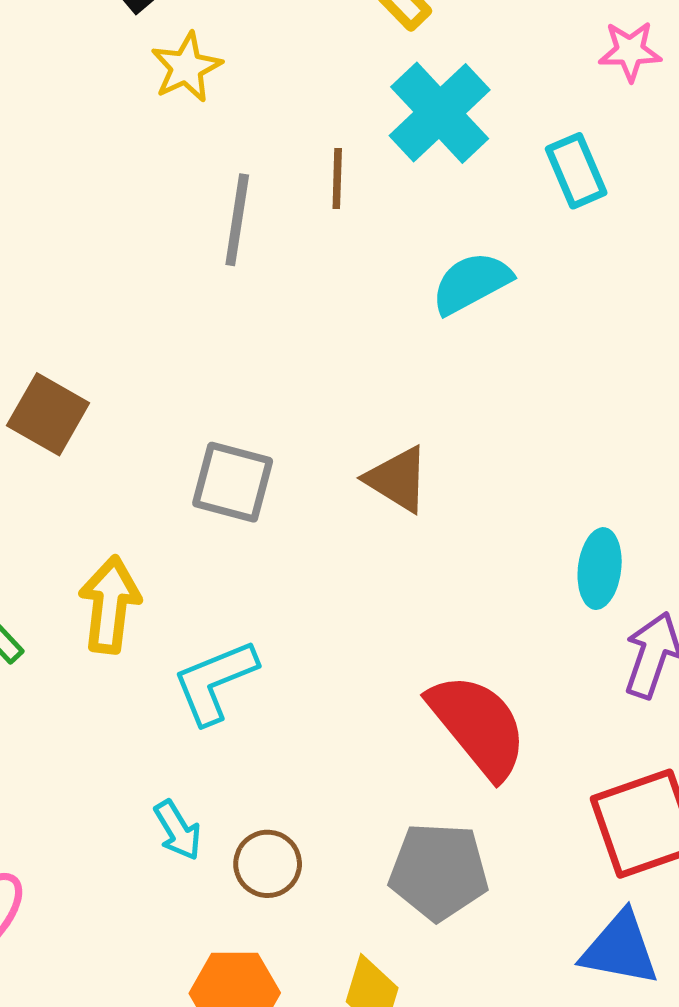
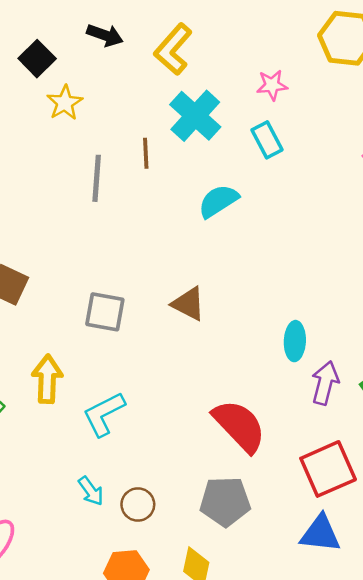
pink star: (630, 51) -> (272, 85), moved

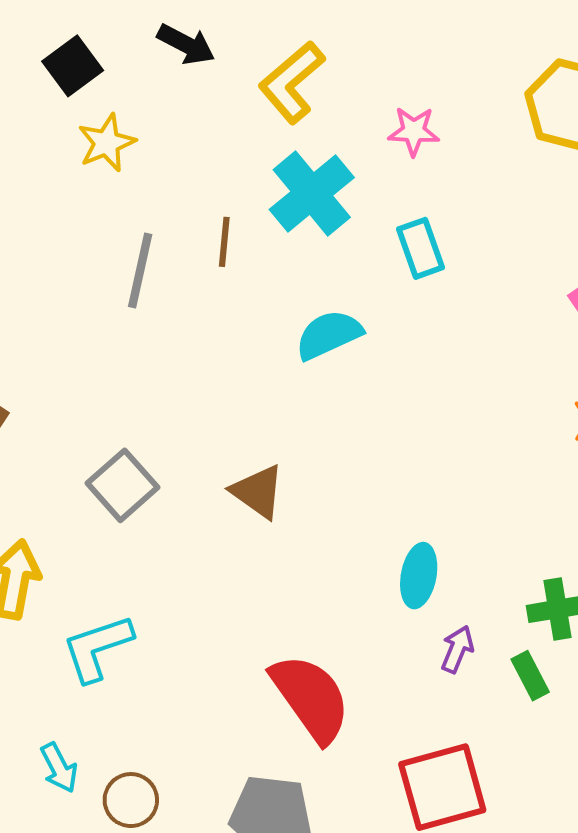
pink star: (272, 85) -> (414, 131), moved
gray square: (105, 312) -> (122, 485), turned 30
purple arrow: (325, 383) -> (457, 649), size x0.7

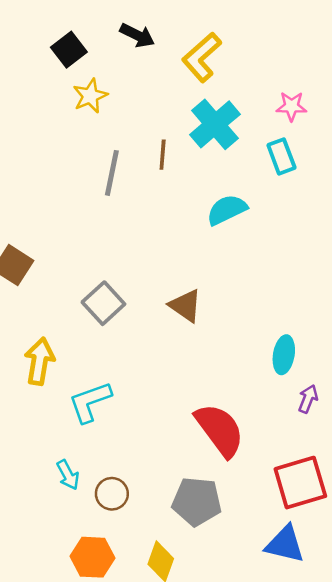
pink star: (414, 131) -> (291, 106), moved

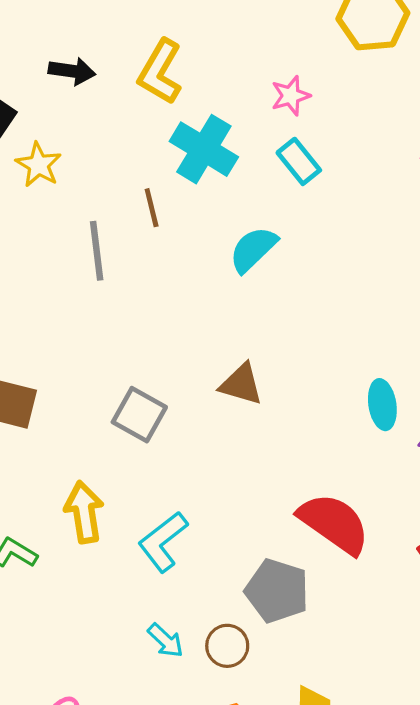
gray pentagon: (197, 502) -> (277, 591), moved, turned 30

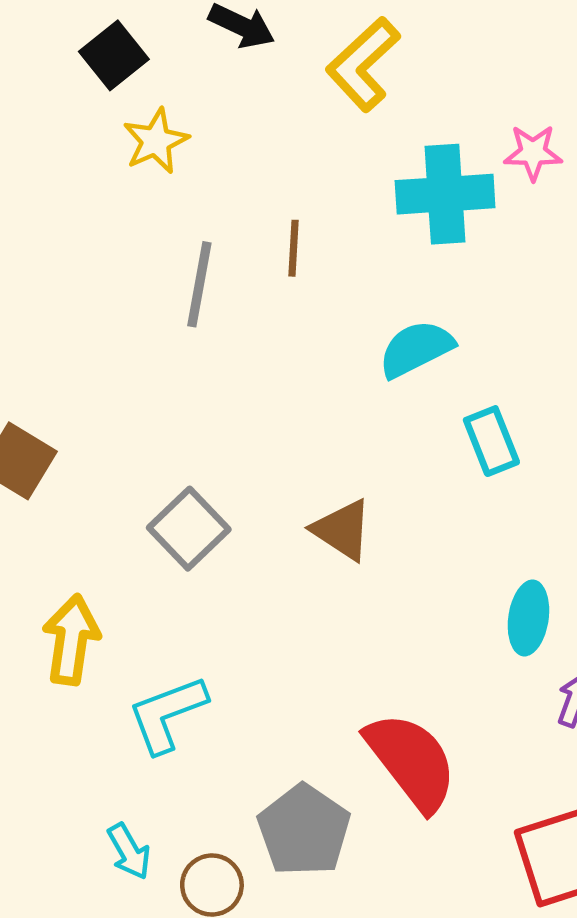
cyan cross: (204, 149) -> (445, 194), moved, turned 38
cyan rectangle: (299, 161) -> (491, 441), moved

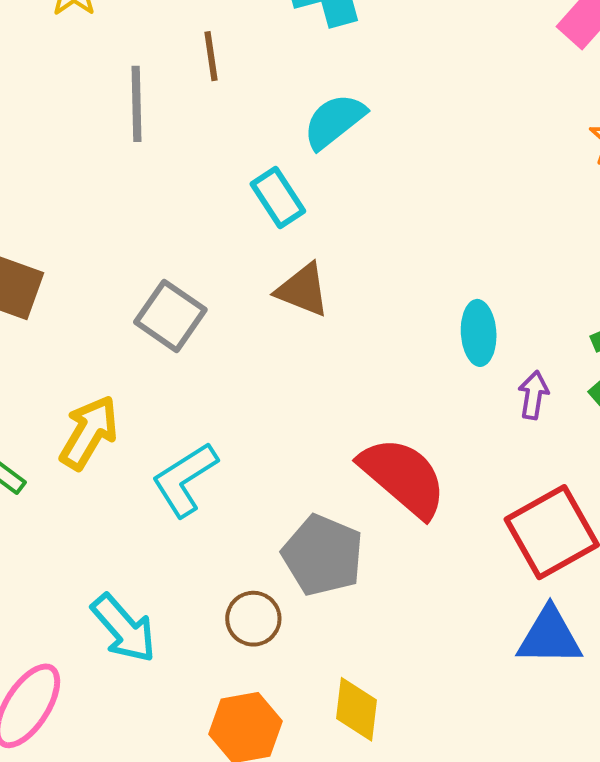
cyan rectangle: (491, 441) -> (278, 198), moved
yellow arrow: (71, 640) -> (89, 432), turned 34
cyan arrow: (129, 851) -> (124, 628), moved, size x1.5

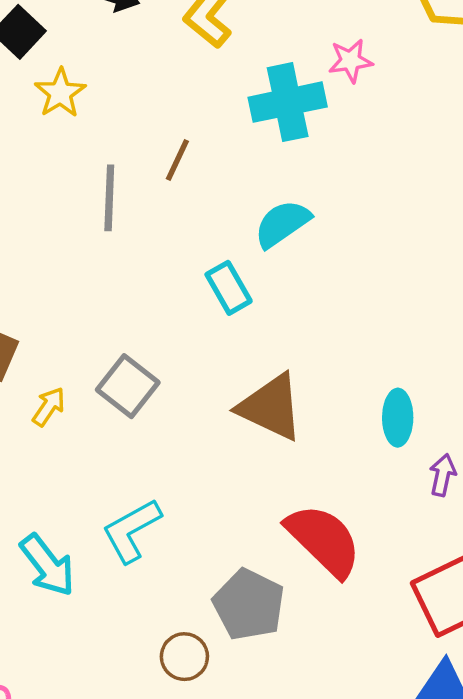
brown line: (211, 56) -> (177, 160), turned 30
brown triangle: (303, 290) -> (271, 407), moved, size x1.4
yellow arrow: (89, 432) -> (49, 407), moved, size x0.6
cyan arrow: (124, 628) -> (47, 565), moved

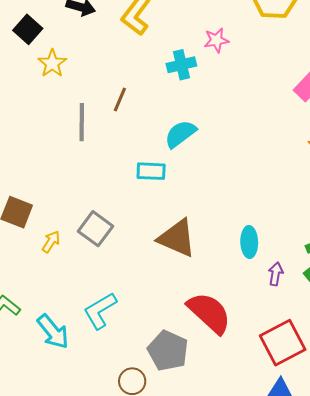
cyan cross: (288, 102) -> (181, 65), size x0.7
cyan rectangle: (229, 288) -> (151, 171), turned -56

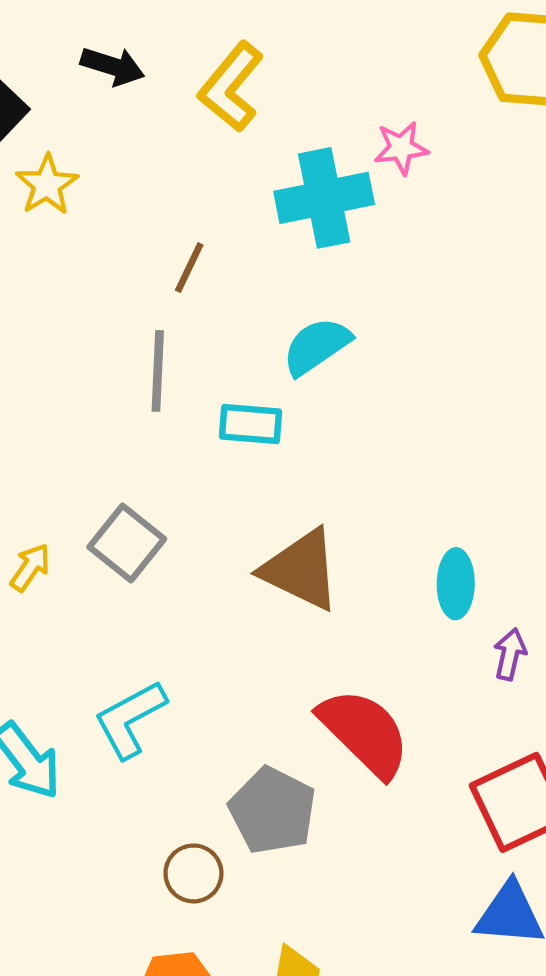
cyan cross: (181, 65) -> (324, 198), size x1.5
gray line: (82, 122) -> (158, 371), moved

